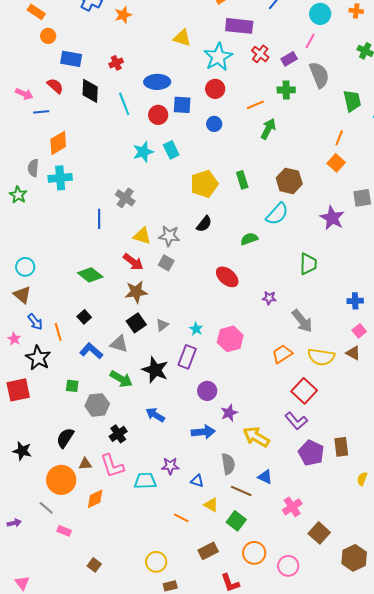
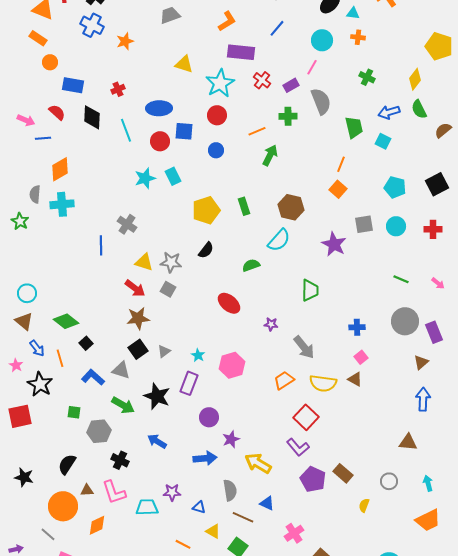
green diamond: (90, 275) -> (66, 321), moved
black cross: (118, 434) -> (120, 460), turned -30
brown rectangle: (341, 447) -> (343, 473), turned -42

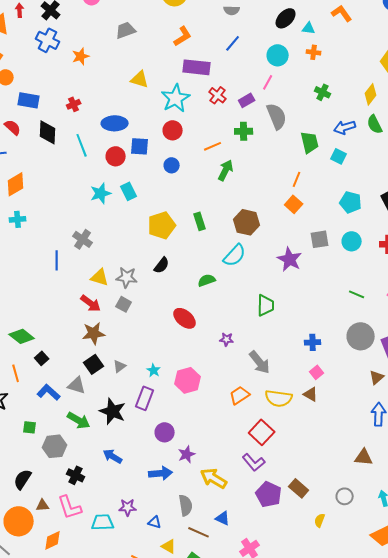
cyan cross: (62, 204) -> (18, 219), size x0.7

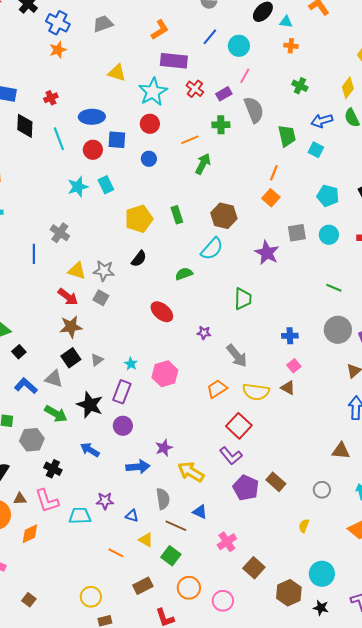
blue cross: (48, 40) -> (58, 23), moved
cyan circle: (278, 55) -> (239, 46), moved
purple circle: (165, 432) -> (123, 426), moved
yellow semicircle: (320, 520) -> (304, 526), moved

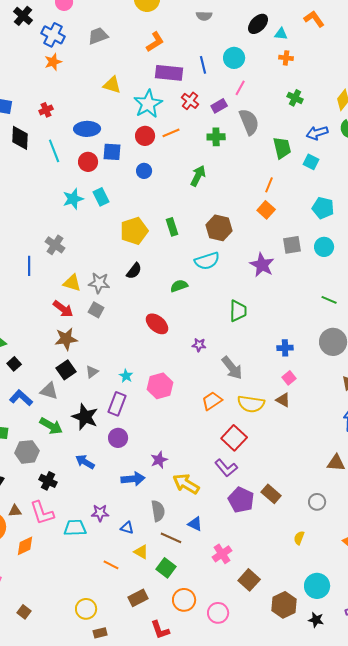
blue line: (210, 37) -> (203, 65), moved, turned -54
orange line: (190, 140) -> (171, 133), moved
cyan semicircle: (212, 249) -> (207, 261), turned 30

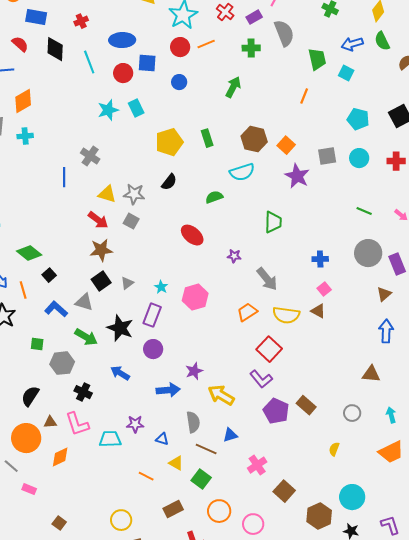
orange square: (266, 210) -> (286, 145), moved
blue triangle: (195, 524) -> (230, 435), turned -42

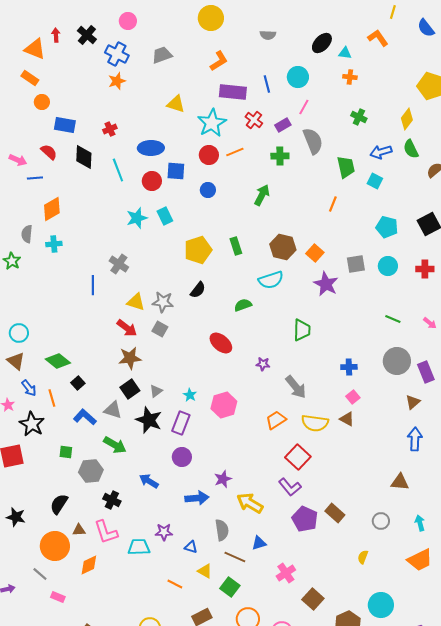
black star: (120, 328) -> (149, 420), moved

